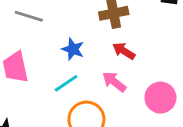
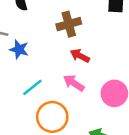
blue star: (73, 49) -> (19, 49), moved

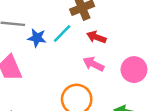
cyan line: (32, 87) -> (62, 34), moved

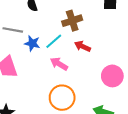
pink arrow: (93, 64) -> (59, 64), moved

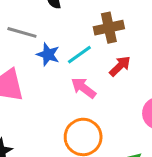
red arrow: (83, 46) -> (120, 66), turned 105

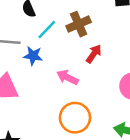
cyan line: (79, 55) -> (47, 30), moved

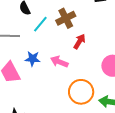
blue star: (33, 56) -> (33, 59), moved
orange circle: (75, 118) -> (81, 92), moved

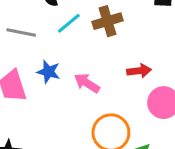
red arrow: (79, 41) -> (139, 71), moved, turned 42

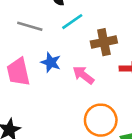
brown cross: (108, 21) -> (104, 42), moved

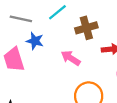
blue star: (51, 62) -> (35, 41), moved

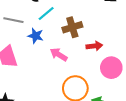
blue star: (35, 41) -> (36, 36), moved

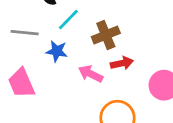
red arrow: (94, 46) -> (122, 63), moved

